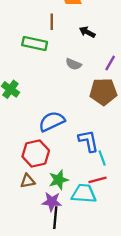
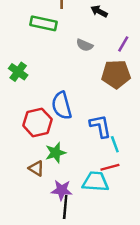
blue semicircle: (52, 121) -> (62, 106), turned -80
red hexagon: (36, 153) -> (37, 122), moved
green star: (59, 180) -> (56, 153), moved
brown triangle: (28, 181) -> (36, 168), turned 42

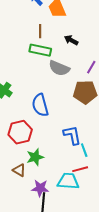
green rectangle: (43, 23) -> (40, 50), moved
gray semicircle: (85, 45) -> (59, 68), size x1.5
blue semicircle: (62, 106) -> (40, 105), moved

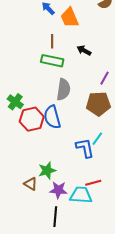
gray semicircle: (59, 68) -> (63, 89), moved, turned -105
red hexagon: (20, 132) -> (32, 119), moved
cyan line: (84, 150) -> (97, 139), moved, turned 56
purple star: (40, 188) -> (58, 190), moved

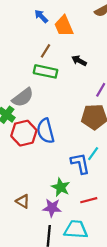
brown line: (52, 41) -> (46, 51), turned 32
gray semicircle: (63, 89) -> (23, 97), moved, turned 45
green star: (47, 170) -> (61, 187), moved, turned -30
cyan trapezoid: (81, 195) -> (76, 229), moved

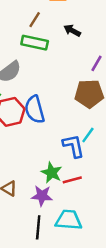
red line: (89, 200) -> (72, 180), moved

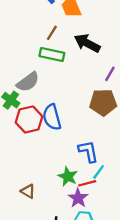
black arrow: (72, 31) -> (87, 43), size x1.6
cyan line: (88, 135) -> (99, 172), moved
purple star: (42, 196) -> (78, 198), moved, turned 30

